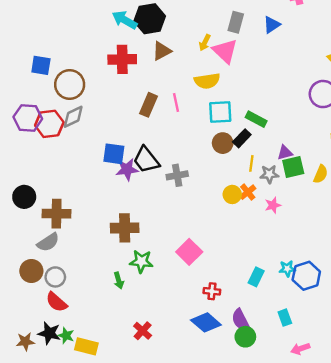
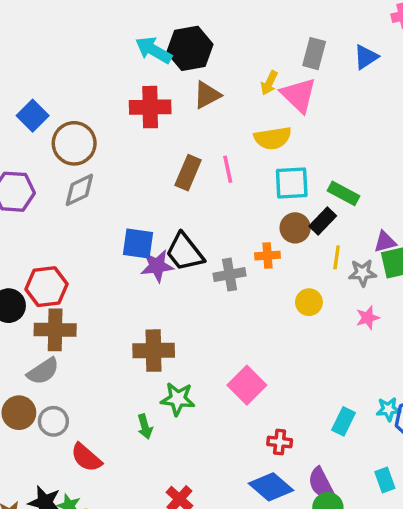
blue square: (41, 65) -> (33, 116), turned 36
red hexagon: (49, 124) -> (47, 287), moved
orange cross: (248, 192) -> (268, 256), moved, turned 35
red semicircle: (56, 302) -> (86, 458), moved

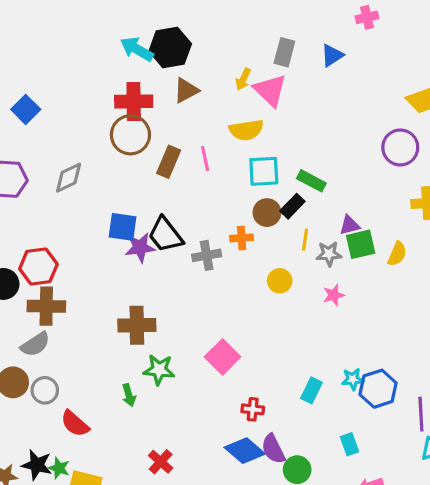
brown circle: (74, 143) -> (130, 135), moved
purple semicircle: (321, 483) -> (273, 449), moved

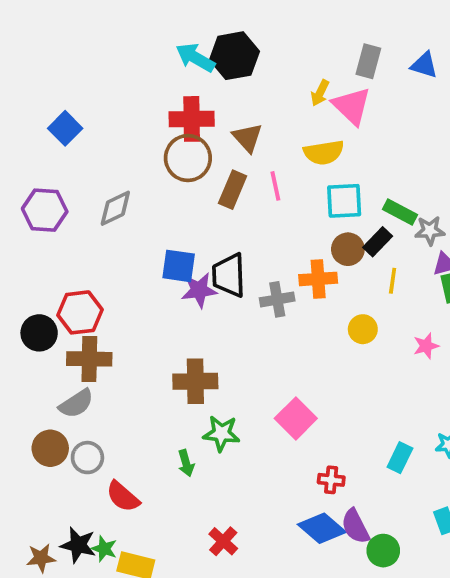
blue triangle: (332, 55) -> (424, 65), turned 50
brown triangle: (186, 90) -> (247, 138), moved, turned -44
black trapezoid: (165, 235) -> (229, 275), turned 36
orange cross: (242, 238) -> (318, 279), size x1.4
gray star: (329, 254) -> (430, 231), moved

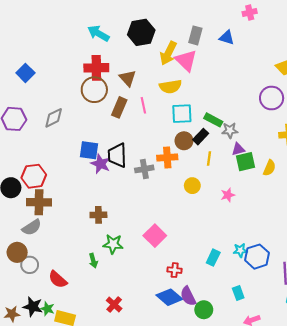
black hexagon: (234, 56) -> (141, 32), moved
yellow arrow: (320, 93) -> (168, 53), size x1.6
purple star: (199, 290) -> (101, 164), turned 30
brown cross: (195, 381) -> (98, 215), size x0.7
gray circle: (87, 458) -> (30, 265), moved

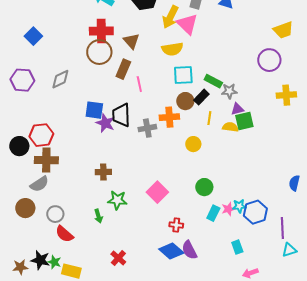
pink line: (143, 105) -> (139, 84), moved
yellow semicircle: (269, 168) -> (230, 127), moved, turned -105
pink star: (228, 195) -> (228, 209), moved
gray circle: (30, 265) -> (55, 214), moved
green circle: (204, 310) -> (204, 187), moved

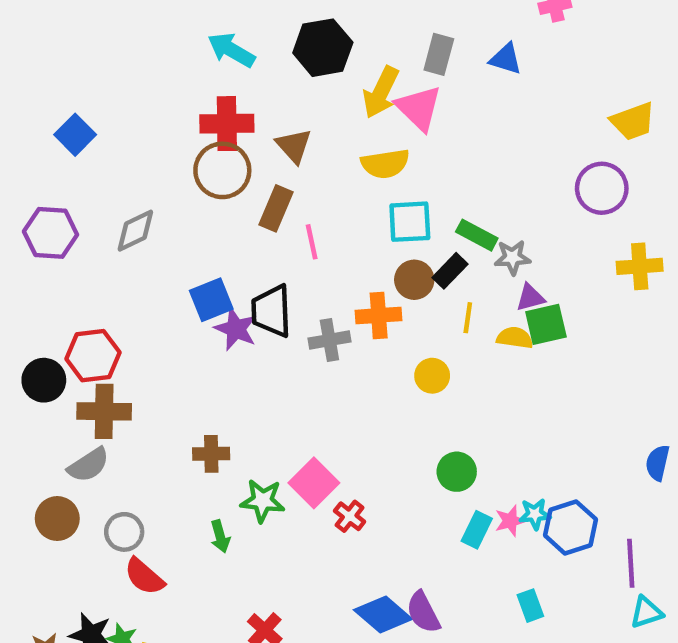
blue square: (94, 110) -> (211, 300), turned -30
brown cross: (103, 172) -> (211, 454), moved
pink square: (157, 192) -> (314, 483), moved
red cross: (176, 225) -> (350, 516), moved, turned 32

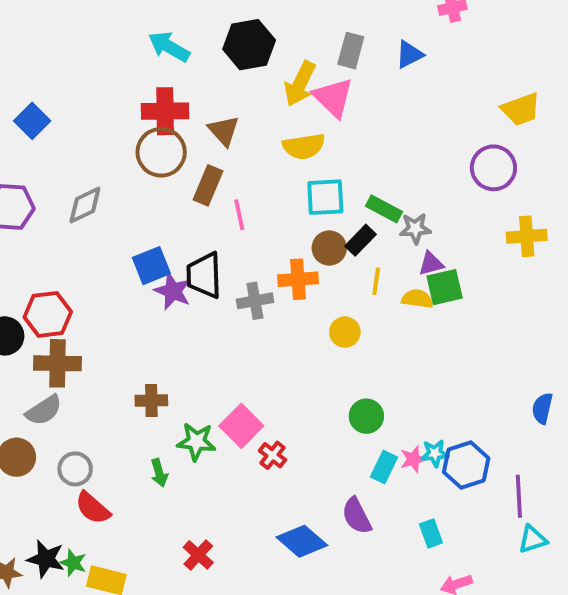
blue triangle: (506, 59) -> (409, 54), turned -44
purple semicircle: (423, 612) -> (357, 516), moved

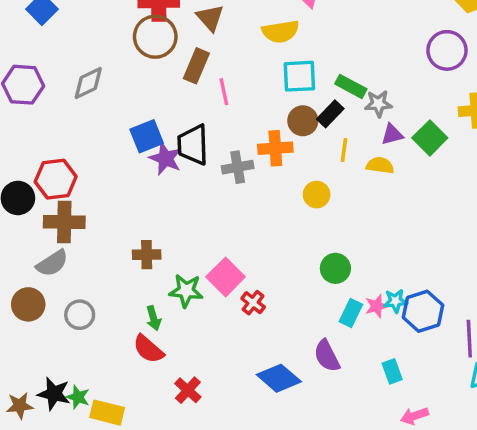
green square: (445, 287) -> (430, 138), moved, turned -32
red semicircle: (93, 508) -> (148, 349), moved

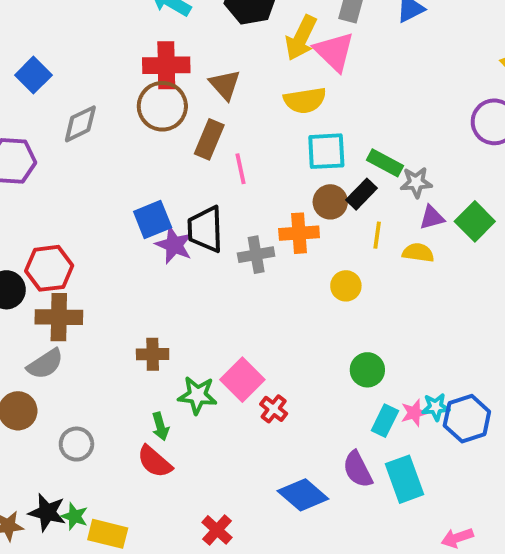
gray diamond: (88, 83) -> (80, 124), moved
gray circle: (80, 315) -> (76, 444), moved
cyan rectangle: (392, 371) -> (404, 479), moved, size x1.6
red cross: (188, 390) -> (217, 530), moved

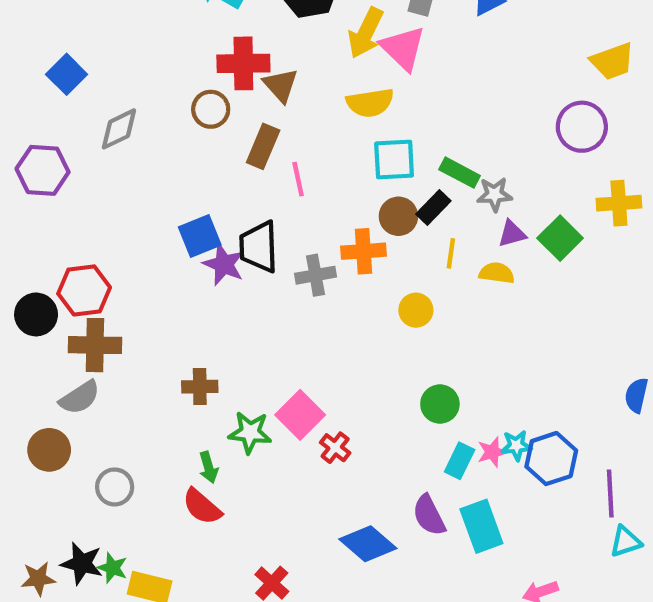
red cross: (166, 65) -> (243, 63), moved
brown circle: (162, 106) -> (211, 109), size x0.7

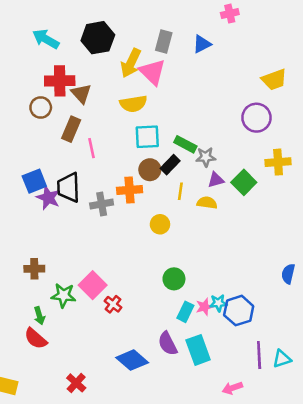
purple line: (610, 494) -> (259, 355), moved

